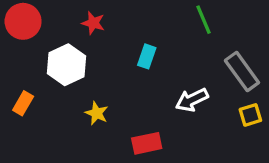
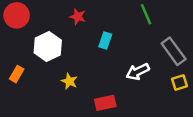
red star: (93, 23) -> (78, 17), moved

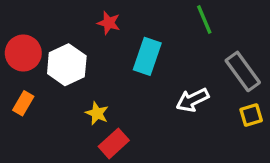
red circle: (17, 15) -> (23, 53), moved
cyan rectangle: (105, 41) -> (147, 56), size x1.5
red rectangle: (105, 103) -> (114, 143), moved, turned -30

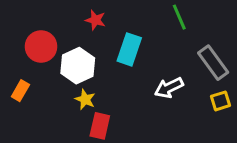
red circle: (23, 53) -> (41, 46), moved
white hexagon: (67, 65) -> (78, 66), moved
red rectangle: (114, 143) -> (100, 126), turned -35

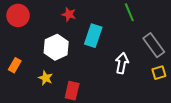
red circle: (41, 46) -> (18, 15), moved
white arrow: (169, 88) -> (122, 63), turned 126
yellow star: (85, 99) -> (46, 78), moved

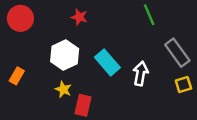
cyan rectangle: (93, 36) -> (107, 62), moved, turned -60
yellow star: (46, 78) -> (63, 89), moved

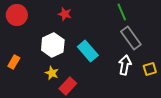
gray rectangle: (177, 53) -> (131, 38), moved
white arrow: (141, 73) -> (125, 65), moved
red rectangle: (83, 105) -> (68, 86), turned 30

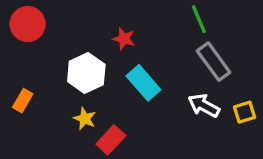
red star: (65, 14) -> (124, 39), moved
white arrow: (125, 65) -> (204, 106), turned -72

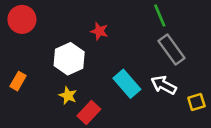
cyan rectangle: (143, 83) -> (127, 84), moved
yellow square: (245, 112) -> (196, 102), moved

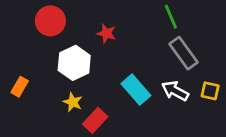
red circle: (22, 19) -> (50, 21), moved
yellow square: (196, 102) -> (210, 91), moved, turned 30

